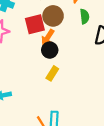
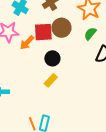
green semicircle: (85, 16) -> (90, 34), turned -144
orange arrow: (48, 37) -> (27, 43), moved

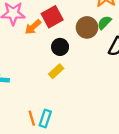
brown circle: (61, 28) -> (87, 27), moved
red square: (43, 32) -> (52, 17), turned -30

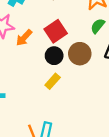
red square: (52, 17) -> (56, 31), moved
brown circle: (87, 27) -> (80, 54), moved

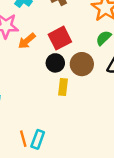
yellow rectangle: (53, 81) -> (63, 87), moved, turned -42

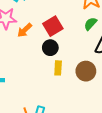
brown circle: (82, 64) -> (86, 71), moved

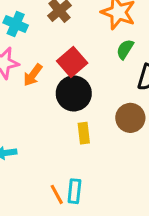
black circle: (50, 48) -> (74, 93), size x1.5
yellow rectangle: (58, 68) -> (84, 133), moved

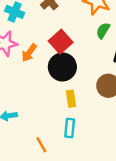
cyan rectangle: (74, 191) -> (70, 128), moved
orange line: (57, 194) -> (41, 145), moved

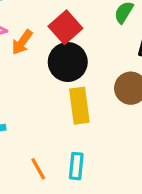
yellow rectangle: (71, 99) -> (79, 106), size x1.5
cyan rectangle: (70, 128) -> (76, 166), moved

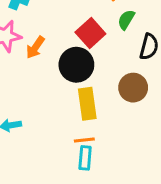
red square: (65, 27) -> (90, 33), moved
orange line: (38, 169) -> (84, 140), moved, turned -66

